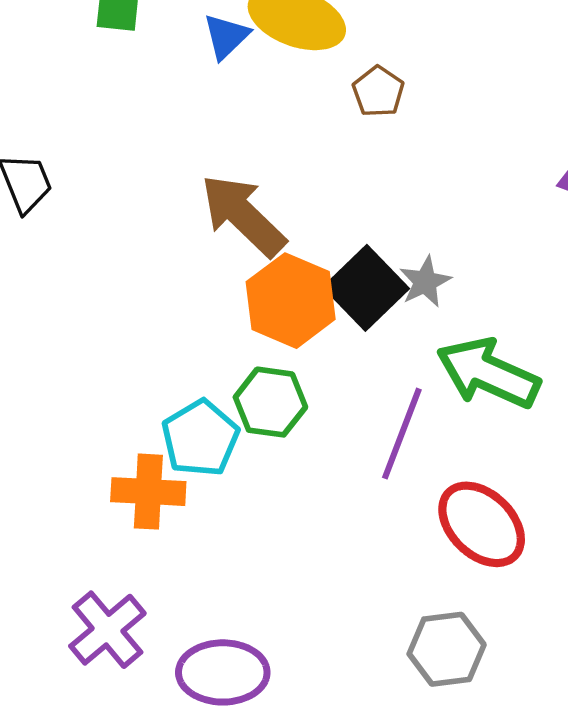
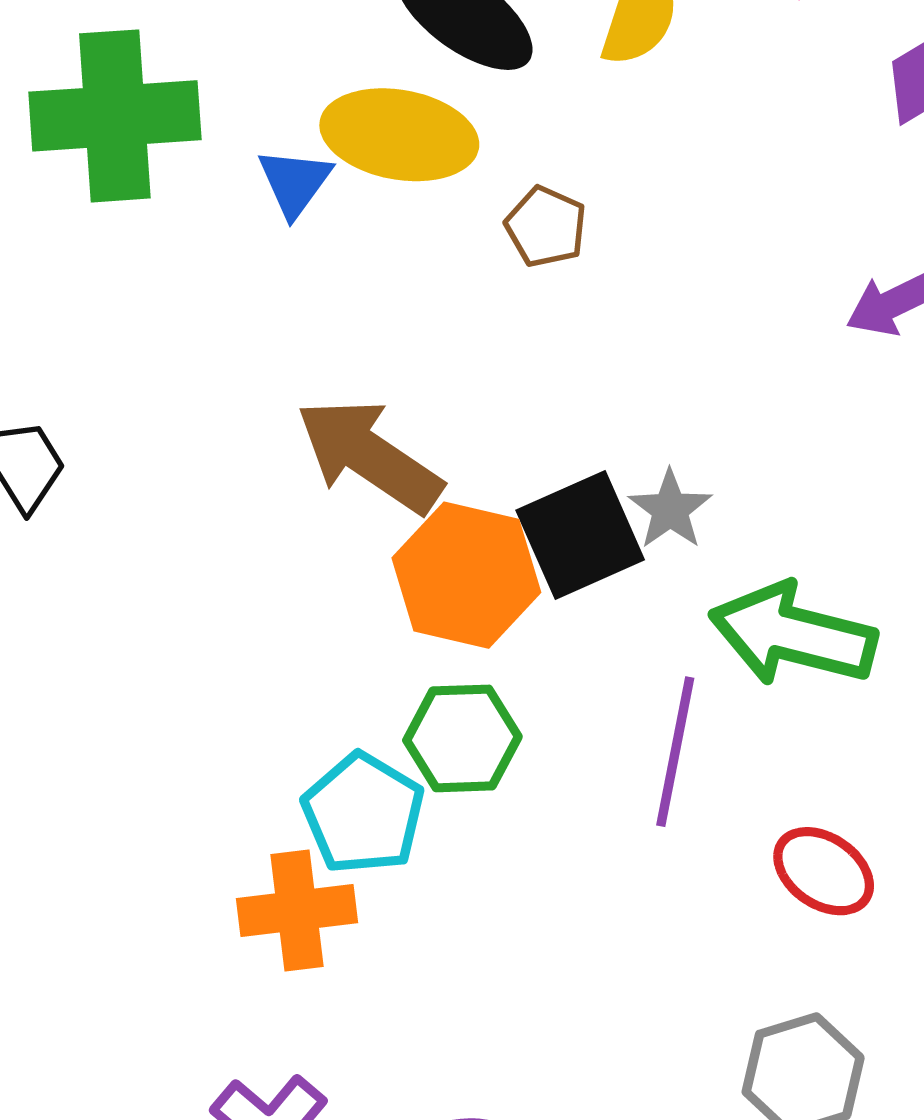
black square: (366, 288) -> (580, 535), turned 30
red ellipse: (482, 524) -> (824, 871), size x0.7

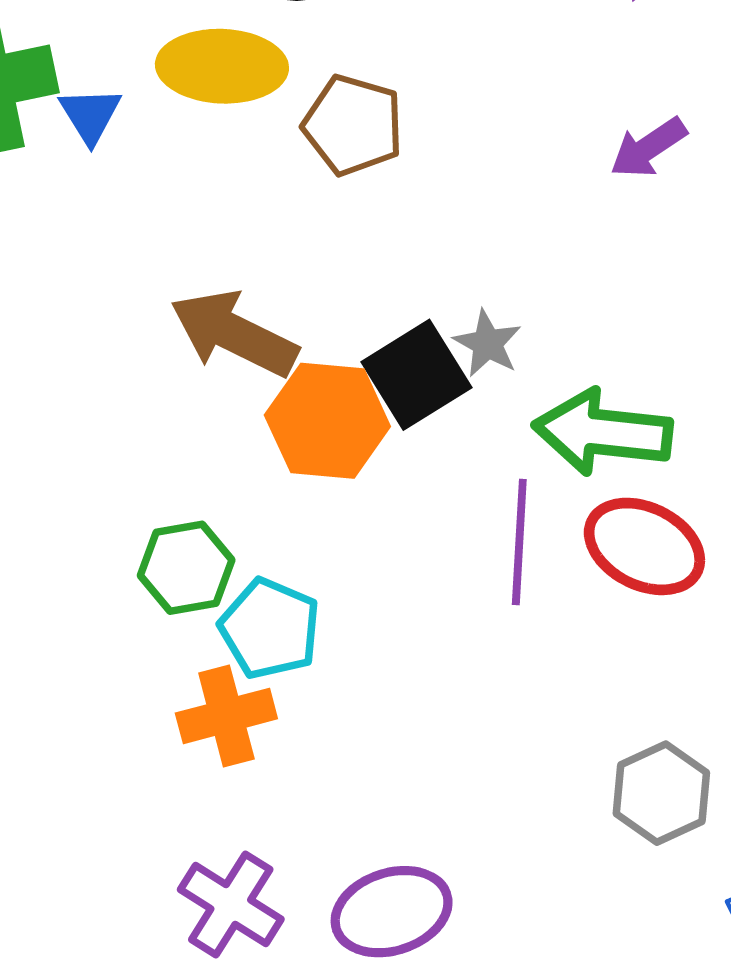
blue triangle: (295, 182) -> (90, 115), moved
brown pentagon: (546, 227) -> (353, 125), size x1.5
green hexagon: (462, 738) -> (186, 568), moved
red ellipse: (824, 871) -> (644, 546), moved, size x1.4

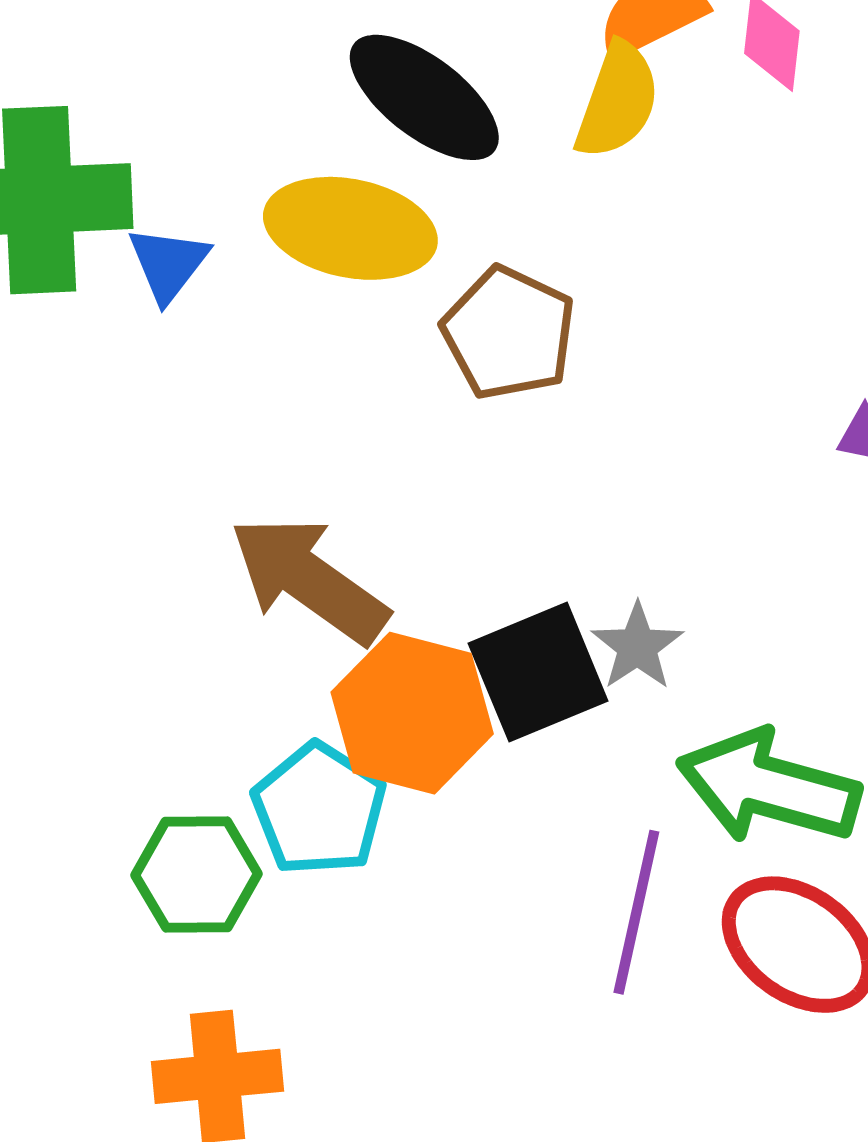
cyan pentagon: (270, 629) -> (319, 809), moved

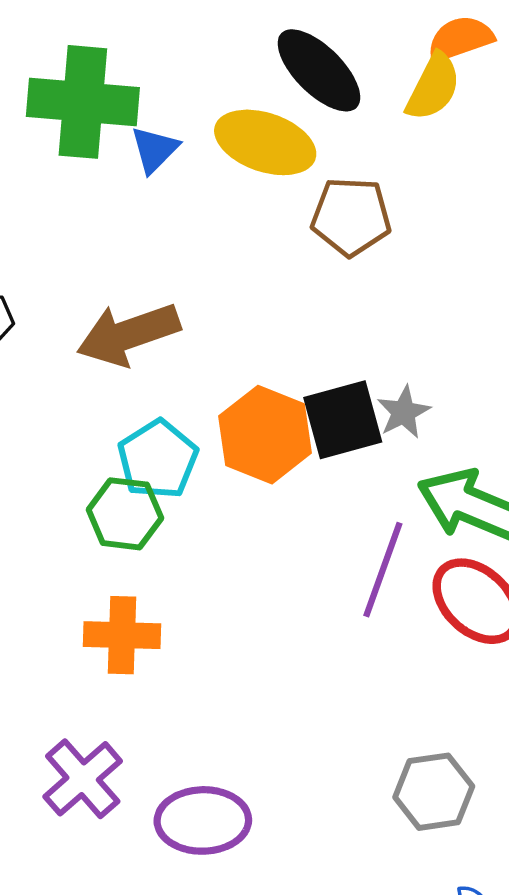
brown pentagon: (509, 333) -> (351, 217), turned -30
brown arrow: (309, 580) -> (128, 334), moved, turned -62
cyan pentagon: (319, 809) -> (158, 459), moved

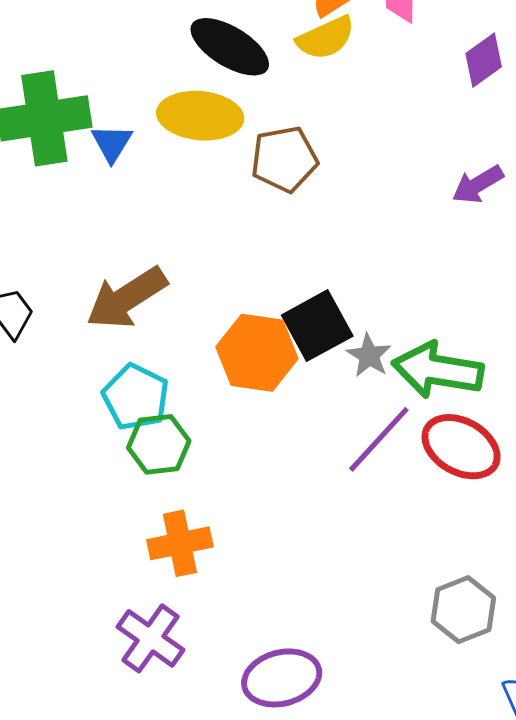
yellow semicircle: (433, 87) -> (326, 38), turned 52
gray star: (404, 412) -> (369, 356), moved
cyan pentagon: (158, 459) -> (136, 397), moved
purple line: (383, 570) -> (379, 439), turned 36
purple cross: (83, 779) -> (151, 638), moved

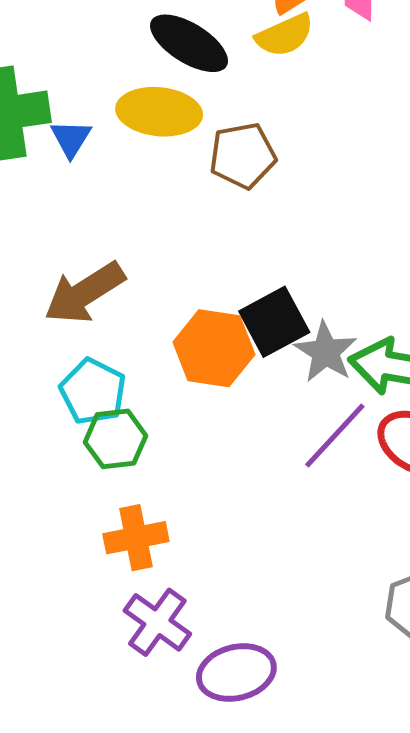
gray star: (369, 356) -> (326, 352), size x1.4
purple cross: (151, 638) -> (157, 622), moved

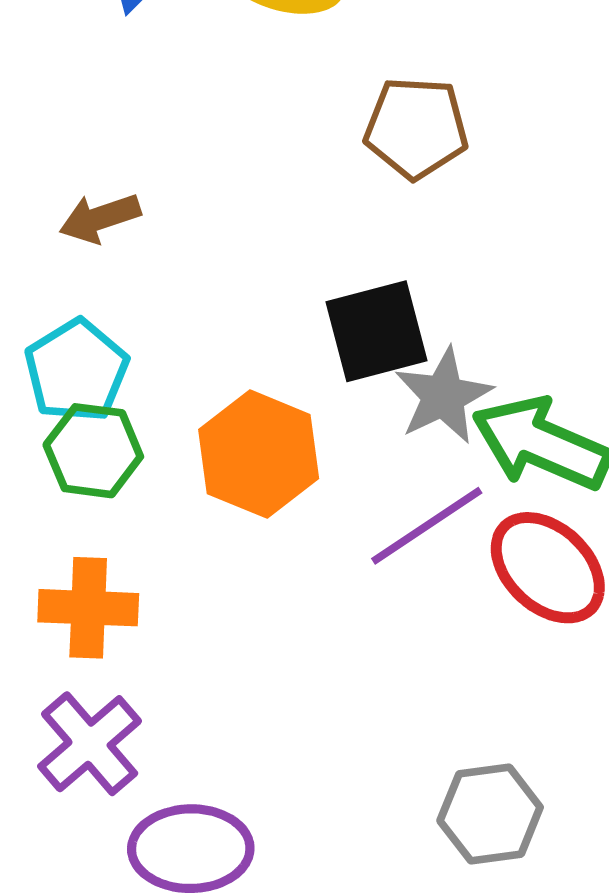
brown pentagon: (243, 156) -> (416, 128), moved
brown arrow: (84, 293) -> (100, 218), size x0.6
orange hexagon: (214, 348) -> (259, 454), moved

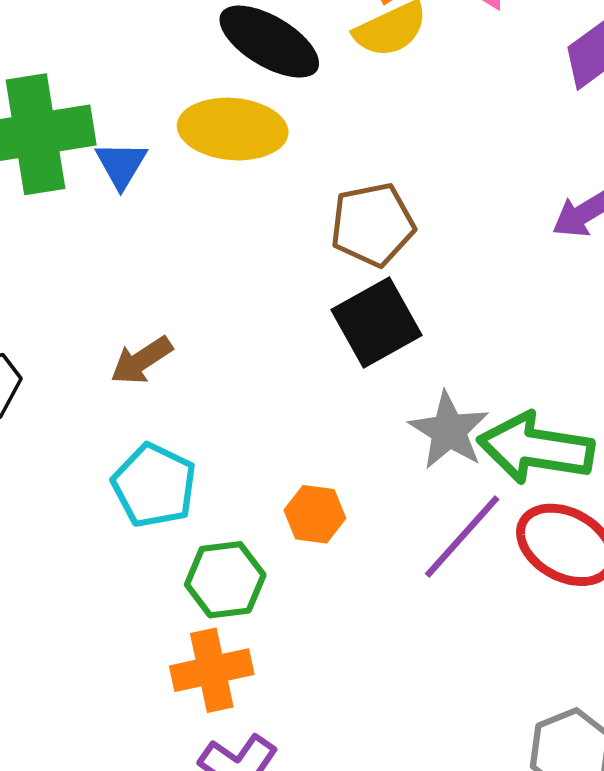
black square: (377, 331) -> (376, 322), moved
green hexagon: (93, 451) -> (225, 580), moved
orange hexagon: (259, 454) -> (315, 514), size x0.6

